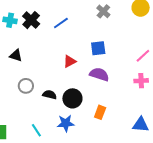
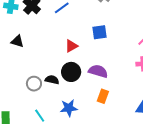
purple semicircle: (99, 74) -> (98, 71), moved
gray circle: (26, 86) -> (34, 84), moved
black circle: (72, 98) -> (71, 72), moved

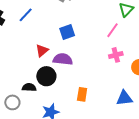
purple semicircle: (98, 71) -> (63, 59), moved
gray circle: (34, 84) -> (12, 102), moved

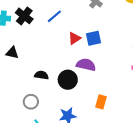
red triangle: (42, 51) -> (75, 38), moved
black semicircle: (29, 87) -> (41, 75), moved

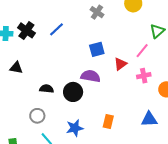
red triangle: (75, 38) -> (120, 64), moved
orange rectangle: (101, 102) -> (108, 122), moved

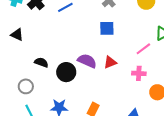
blue square: (97, 49) -> (107, 28), moved
red triangle: (120, 64) -> (110, 62), moved

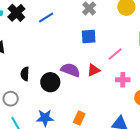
pink line: (143, 49) -> (115, 54), moved
black semicircle: (41, 62) -> (25, 74), turned -104

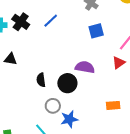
red triangle: (94, 70) -> (119, 63), moved
gray circle: (11, 99) -> (53, 106), moved
orange rectangle: (79, 118) -> (113, 105), moved, turned 72

